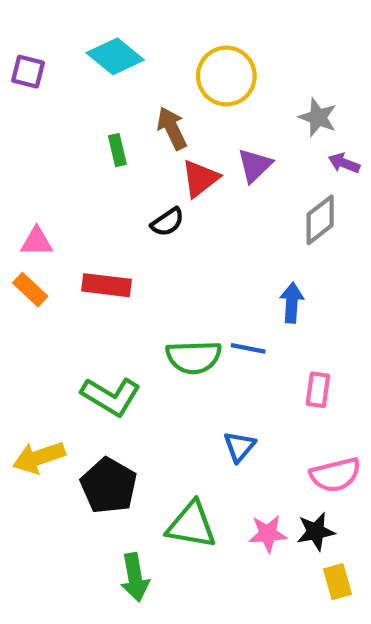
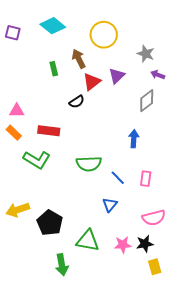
blue line: (248, 348) -> (118, 178), moved, turned 35
green L-shape: (111, 396) -> (37, 160), moved

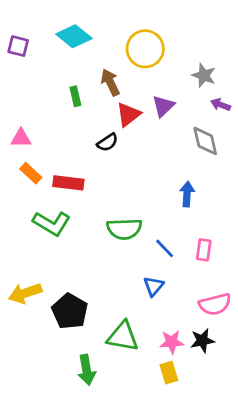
gray diamond: (147, 101) -> (205, 141), turned -65
pink triangle: (17, 111) -> (21, 138), moved
orange rectangle: (14, 133) -> (31, 173), moved
yellow rectangle: (155, 267) -> (169, 373), moved

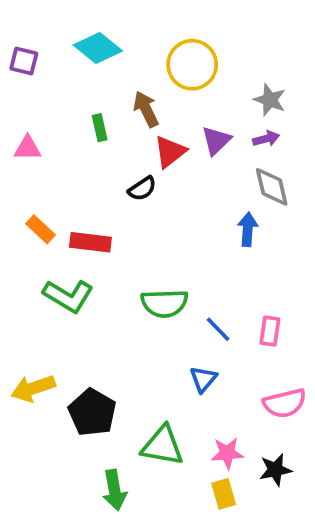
purple arrow: (221, 105) -> (266, 139), moved, turned 144
pink triangle: (21, 138) -> (28, 148), moved
blue arrow: (187, 194) -> (248, 229), moved
black star: (202, 341) -> (275, 470), moved

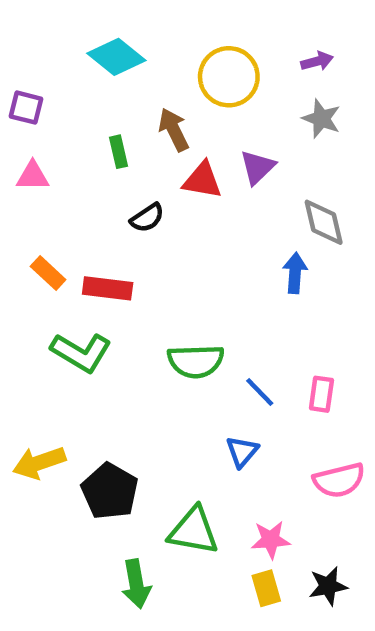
purple square: (24, 61) -> (26, 108), moved
purple arrow: (266, 139) -> (317, 61), moved
red triangle: (170, 152) -> (202, 180), turned 48
black semicircle: (142, 189) -> (147, 218), moved
black star: (275, 470) -> (328, 586), moved

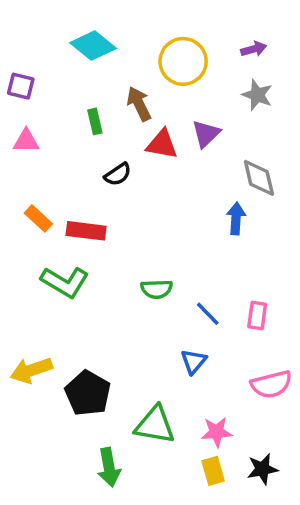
green semicircle: (196, 361) -> (157, 289), size x0.7

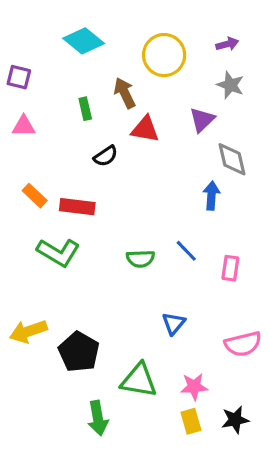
purple triangle: (206, 134) -> (202, 120), moved
blue line: (208, 314) -> (186, 251), moved
pink rectangle: (257, 316) -> (230, 268), moved

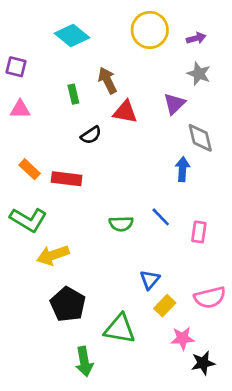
yellow circle: (164, 55) -> (150, 30), moved
green L-shape: (58, 252) -> (28, 220), moved
yellow arrow: (28, 331) -> (53, 255), moved
pink star: (194, 387) -> (183, 338), moved
yellow rectangle: (191, 421) -> (165, 306), moved, turned 60

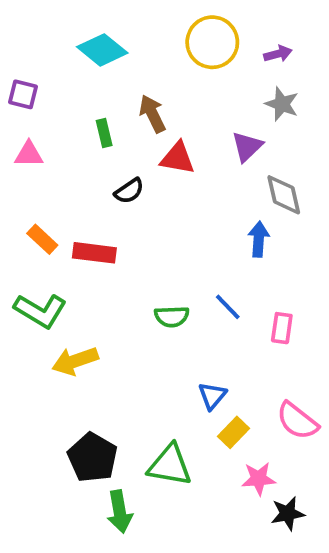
pink semicircle: (210, 297) -> (297, 421), turned 52
black pentagon: (68, 304) -> (93, 458), moved

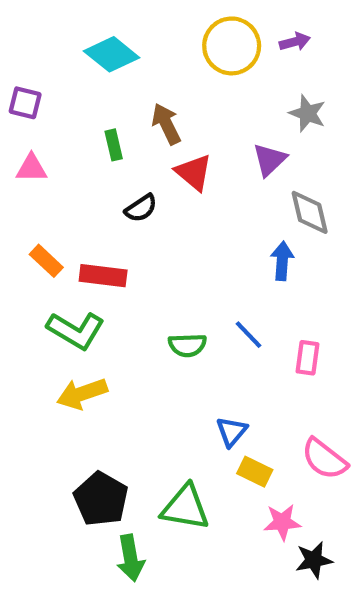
purple arrow: (278, 54) -> (295, 42), moved
red triangle: (178, 158) -> (194, 172), turned 30
green L-shape: (40, 311) -> (76, 330), moved
yellow rectangle: (234, 432) -> (255, 472), turned 72

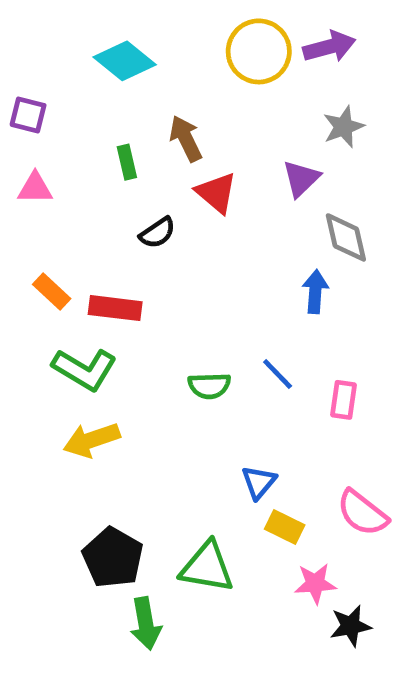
purple arrow: (295, 42) -> (329, 47), size x1.5
gray star: (307, 113) -> (344, 127), turned 30

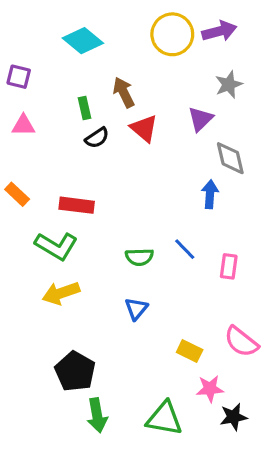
black semicircle: (158, 233) -> (97, 138), moved
orange rectangle: (52, 292) -> (17, 194), moved
blue triangle: (259, 482) -> (136, 309), moved
green triangle: (207, 567) -> (164, 418), moved

